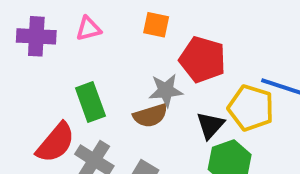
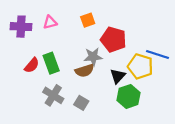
orange square: (156, 25) -> (88, 20), turned -32
red semicircle: (56, 143) -> (32, 65), moved, size x0.7

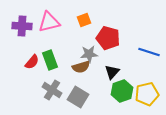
pink triangle: (50, 22) -> (49, 22), size x1.6
yellow pentagon: (140, 66) -> (147, 94), moved, turned -30
gray square: (81, 103) -> (78, 97), size x1.5

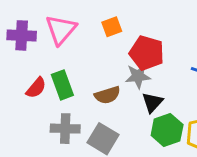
pink triangle: (49, 22) -> (61, 30), turned -35
gray star: (89, 54) -> (138, 76), moved
gray cross: (52, 90) -> (65, 129), turned -30

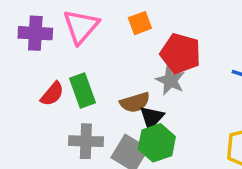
gray star: (138, 76) -> (170, 80), turned 30
black triangle: (152, 102) -> (152, 118), moved
green hexagon: (167, 130) -> (157, 143), moved

